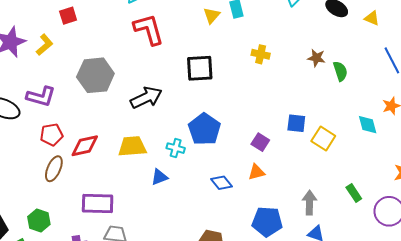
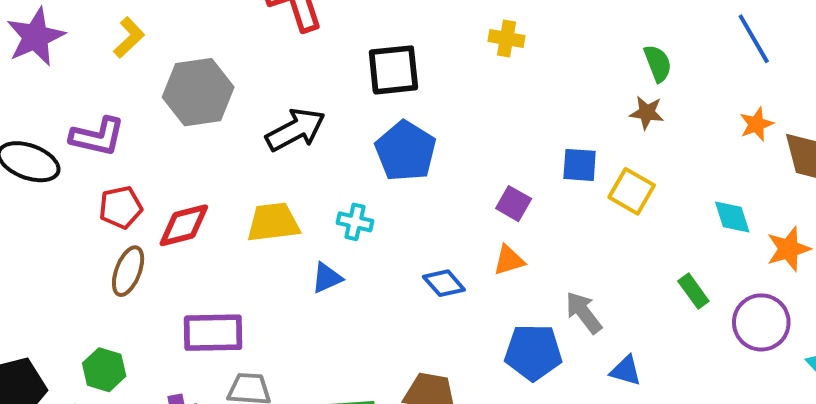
yellow L-shape: (45, 45) -> (129, 38), moved
brown star: (316, 58) -> (647, 113), moved
cyan diamond: (368, 125) -> (732, 217), moved
blue pentagon: (204, 129) -> (406, 151), moved
gray arrow: (309, 203) -> (584, 313), moved, turned -35

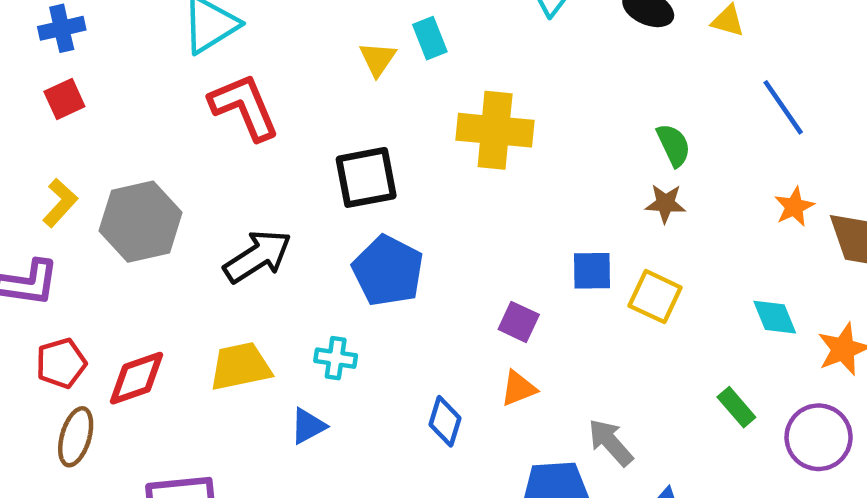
yellow L-shape: (129, 38) -> (60, 203), moved
yellow cross: (507, 39) -> (495, 130), size x1.8
blue diamond: (444, 283) -> (445, 421), turned 63

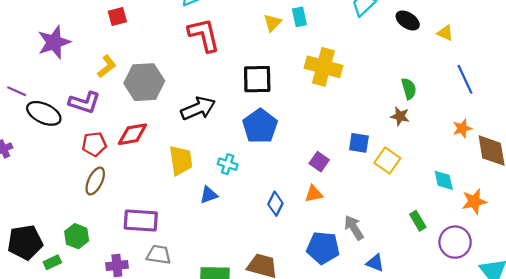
yellow trapezoid: (240, 366) -> (181, 160), turned 84
red diamond: (137, 378) -> (132, 134), moved

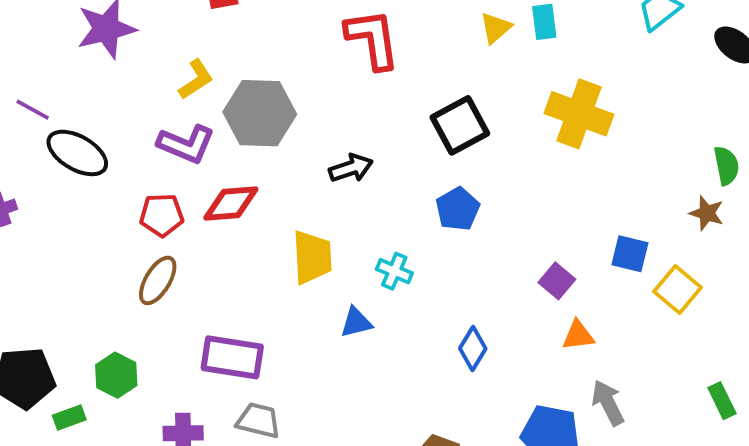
black square: (257, 79) -> (460, 125), turned -32
purple L-shape: (84, 102) -> (186, 144), moved
black arrow: (198, 108) -> (351, 168), size x0.7
blue pentagon: (260, 126) -> (458, 209), size x0.7
orange triangle: (314, 194) -> (578, 335), moved

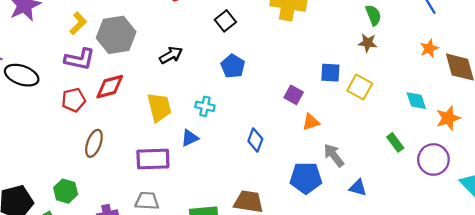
black square: (460, 125) -> (225, 21), size x0.7
brown ellipse: (158, 280) -> (94, 143), moved
purple rectangle: (232, 357) -> (153, 159), moved

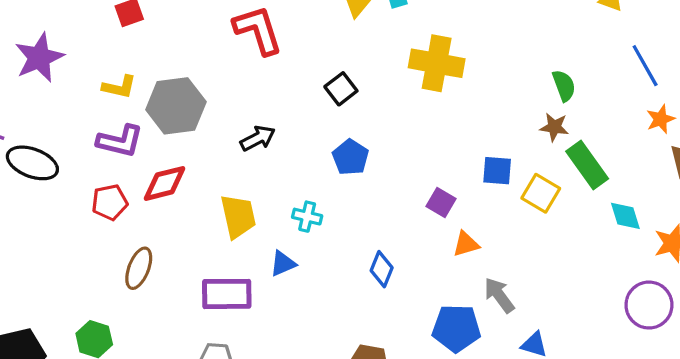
yellow L-shape: (78, 23) -> (119, 87), turned 55
orange star: (429, 48) -> (661, 119), moved
green rectangle: (395, 142) -> (587, 165), moved, size x1.6

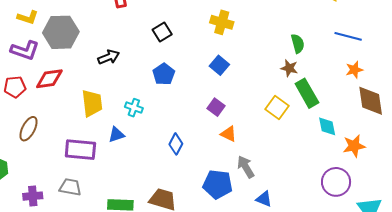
yellow cross: (437, 63) -> (222, 22), size x0.7
blue line: (645, 66) -> (348, 36), turned -52
blue square: (497, 171) -> (219, 65), moved, turned 30
orange triangle: (466, 244) -> (229, 134), turned 36

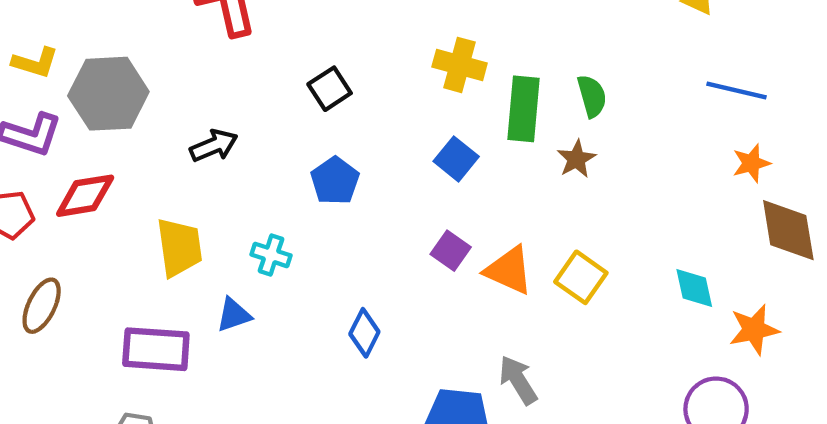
green semicircle: (298, 44) -> (592, 96), moved
brown star: (289, 68) -> (576, 159), moved, turned 30
green rectangle: (307, 93) -> (524, 109), moved, turned 36
yellow square: (277, 108) -> (581, 277), moved
orange triangle: (229, 134) -> (509, 270), moved, size x1.4

